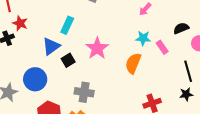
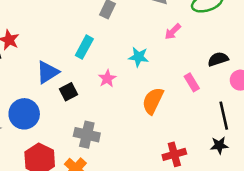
cyan rectangle: (67, 25) -> (84, 47), moved
cyan star: (143, 38) -> (139, 57), moved
pink star: (97, 48) -> (107, 78), size x0.6

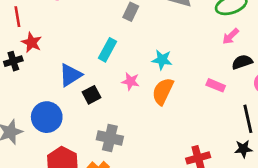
pink arrow: (173, 32) -> (231, 36), moved
pink star: (107, 78) -> (130, 81), turned -30
pink rectangle: (192, 82) -> (216, 85), turned -36
orange semicircle: (153, 101) -> (163, 91), moved

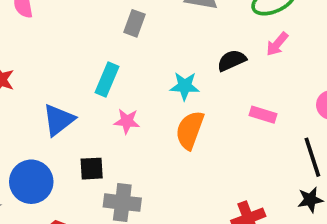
black semicircle: (242, 62) -> (232, 60), moved
pink star: (130, 81) -> (127, 121), moved
black square: (91, 95) -> (92, 169), moved, turned 30

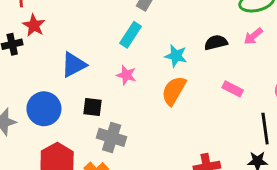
cyan rectangle: (107, 80) -> (131, 35), moved

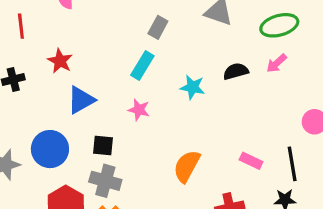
red star: (34, 25) -> (60, 61), moved
pink rectangle: (233, 89) -> (251, 161), moved
orange semicircle: (174, 91) -> (187, 166), moved
gray cross: (112, 137) -> (105, 181), moved

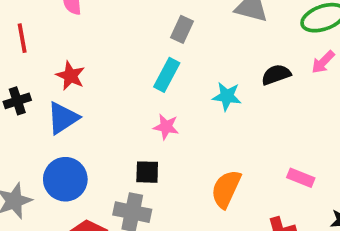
blue triangle: (81, 100) -> (63, 118), moved
black square: (103, 145) -> (147, 172), moved

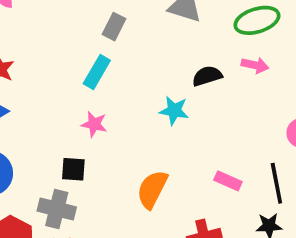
pink arrow: (323, 62) -> (255, 65), turned -125
cyan star: (227, 96) -> (174, 111), moved

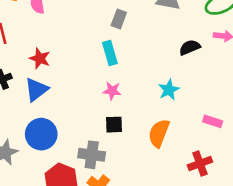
cyan rectangle: (97, 72) -> (110, 53), turned -40
cyan star: (174, 111) -> (169, 90), moved, turned -30
black square: (73, 169) -> (114, 125), moved

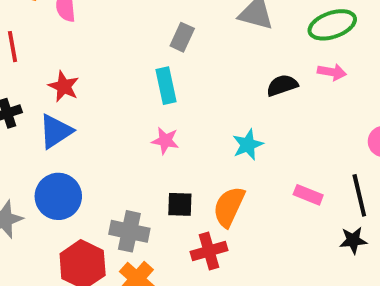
black square: (114, 125) -> (180, 204), moved
red cross: (200, 164) -> (209, 251), moved

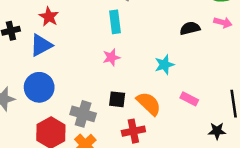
pink star: (165, 141) -> (111, 57), turned -30
pink rectangle: (308, 195) -> (189, 99), moved
orange semicircle: (229, 207) -> (149, 104), turned 104
black star: (353, 240) -> (217, 131), moved

